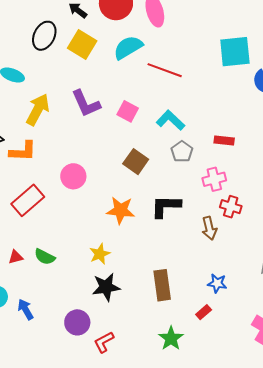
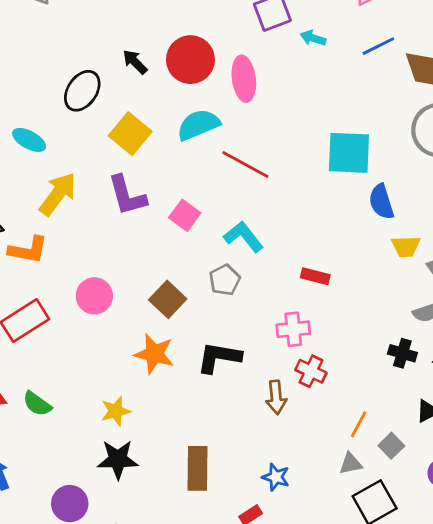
yellow square: (82, 44) -> (130, 134), moved
gray pentagon: (182, 152) -> (225, 280), moved
brown square: (136, 162) -> (168, 299), moved

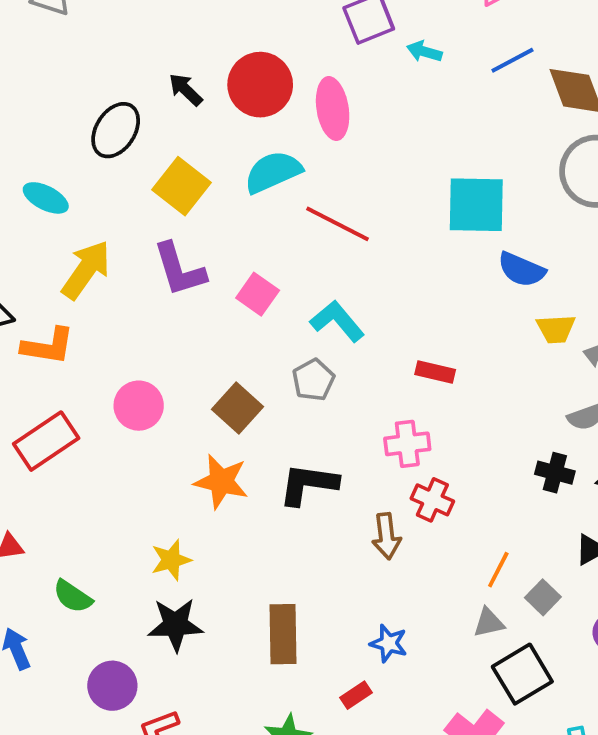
blue semicircle: (381, 202) -> (522, 270), turned -48
green semicircle: (37, 404) -> (73, 596), moved

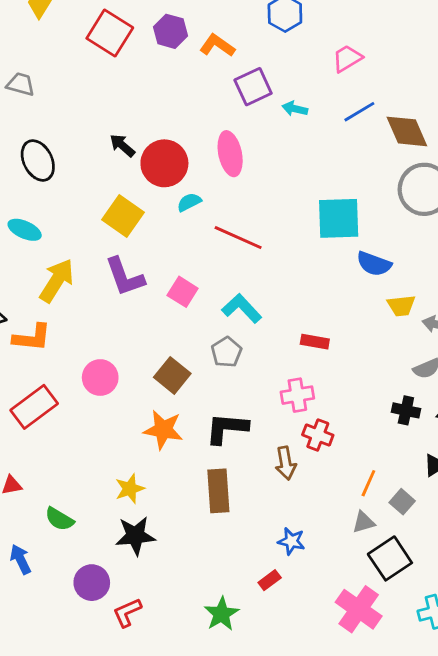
red circle: (260, 85) -> (164, 163), moved
black ellipse: (116, 130) -> (38, 160), moved, turned -57
cyan semicircle: (273, 172) -> (189, 202), size x0.6
brown rectangle: (283, 634) -> (218, 491), moved

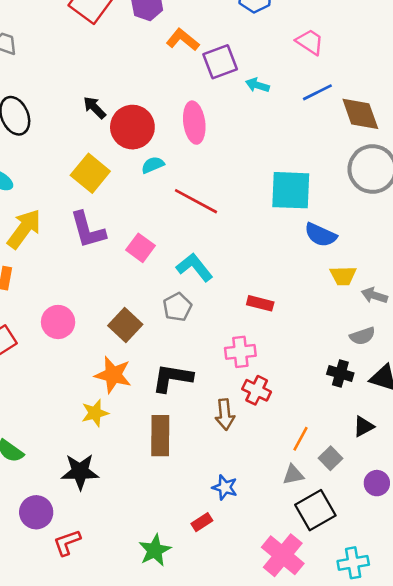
orange L-shape: (217, 45) -> (183, 40), moved
pink trapezoid: (347, 58) -> (310, 42), turned 60
yellow star: (130, 489) -> (95, 413), moved

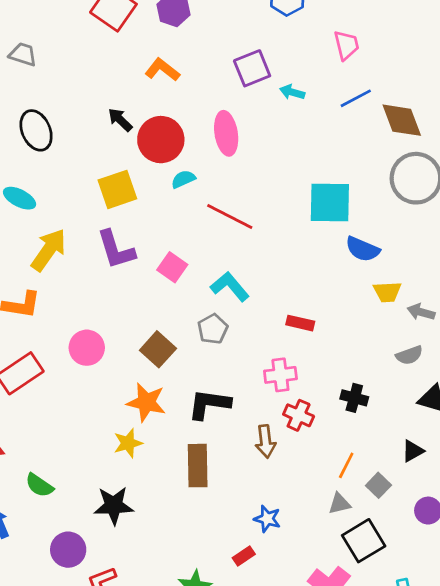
orange L-shape: (183, 40) -> (162, 70), moved
pink trapezoid: (310, 42) -> (346, 45), turned 44
yellow square: (90, 173) -> (117, 189), turned 33
black cross: (340, 374) -> (354, 398), moved

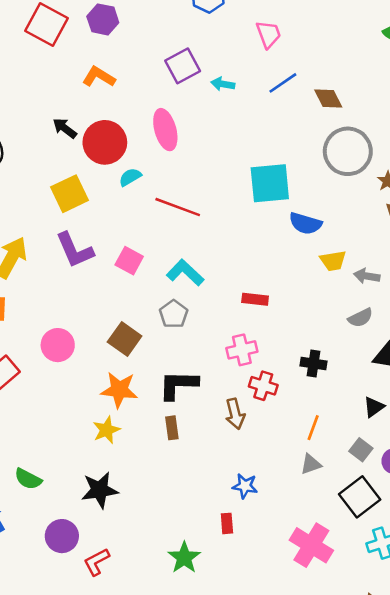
brown diamond: (402, 120) -> (328, 99), size x0.7
brown rectangle: (198, 466) -> (172, 428), moved, size x0.6
gray square: (378, 485) -> (361, 450), moved
black square: (364, 541) -> (360, 497), moved
red rectangle: (244, 556) -> (227, 523), turned -54

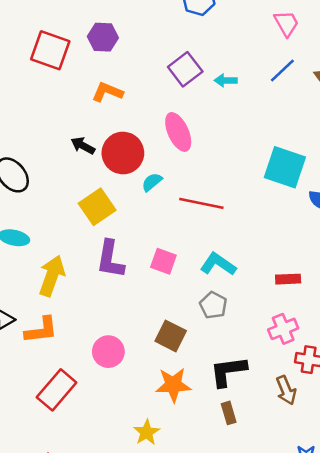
pink trapezoid: (268, 34) -> (286, 23), moved
cyan square: (270, 183) -> (285, 167), turned 33
purple L-shape: (75, 250) -> (110, 259), turned 42
yellow star: (106, 430) -> (147, 432), moved

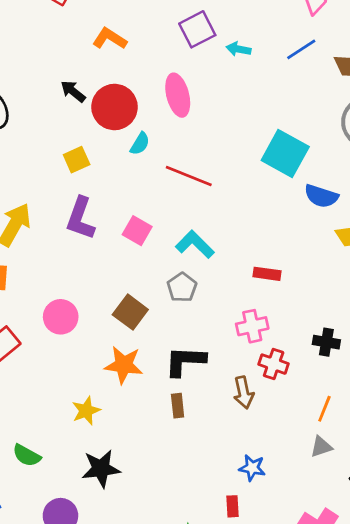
cyan semicircle: (152, 182) -> (140, 144), turned 150
yellow square: (97, 207) -> (77, 160), size x0.7

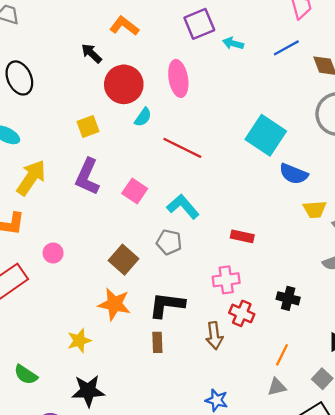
black arrow: (73, 91) -> (91, 53), moved
gray pentagon: (182, 287) -> (169, 242), turned -30
pink circle: (61, 317) -> (53, 253), moved, size x0.7

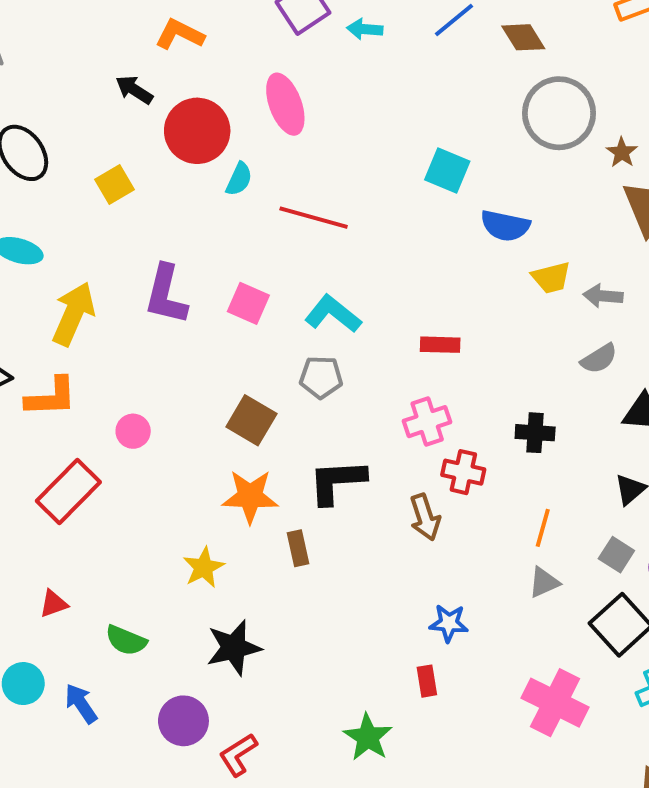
yellow square: (88, 127) -> (115, 185), moved
cyan square: (266, 135) -> (447, 171), size x0.7
brown rectangle: (157, 342) -> (298, 548), moved

